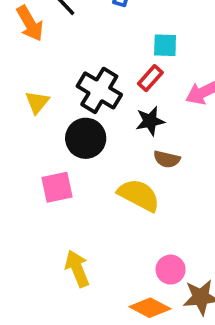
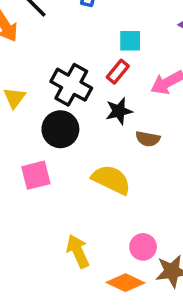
brown semicircle: (167, 159) -> (148, 139), moved
yellow arrow: (77, 269) -> (78, 251), moved

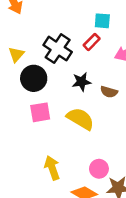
black star: (119, 111) -> (82, 82), moved
black circle: (60, 129) -> (34, 78), moved
pink square: (36, 175) -> (40, 112), moved

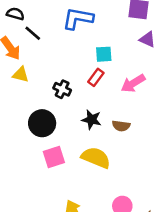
black cross: (58, 49) -> (62, 89), size x0.6
yellow triangle: (16, 54) -> (21, 75), moved, turned -49
black star: (82, 82) -> (92, 120), turned 30

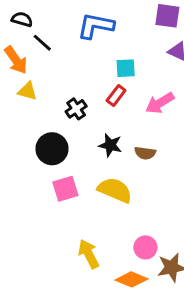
black cross: (62, 89) -> (76, 109), turned 30

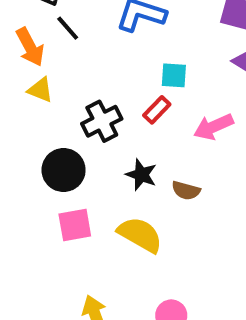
black cross: (76, 109) -> (102, 121), size x1.4

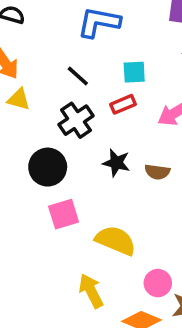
black line: (68, 28) -> (78, 76), moved
red rectangle: (157, 110) -> (123, 104), turned 30
yellow semicircle: (140, 235) -> (116, 240), moved

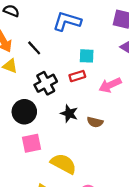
black line: (78, 76) -> (34, 48), moved

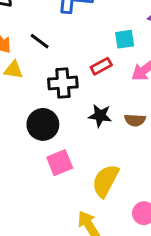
cyan square: (87, 56) -> (125, 39), moved
black cross: (46, 83) -> (63, 83), turned 35
yellow semicircle: (64, 164) -> (105, 181), turned -80

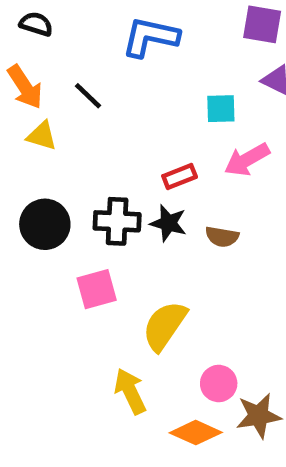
red rectangle: (101, 66) -> (180, 177), moved
black cross: (63, 83) -> (117, 221), moved
black circle: (43, 124) -> (45, 224), moved

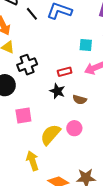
black line: (88, 96) -> (32, 14), moved
black cross: (117, 221) -> (27, 65), moved, turned -30
pink circle: (219, 383) -> (74, 128), moved

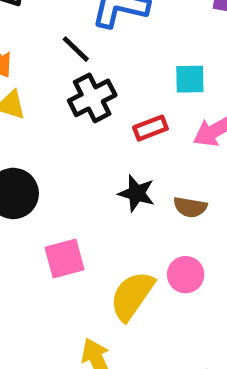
black line: (32, 14) -> (76, 49), moved
black cross: (27, 65) -> (92, 98), moved
red rectangle: (65, 72) -> (150, 128), moved

